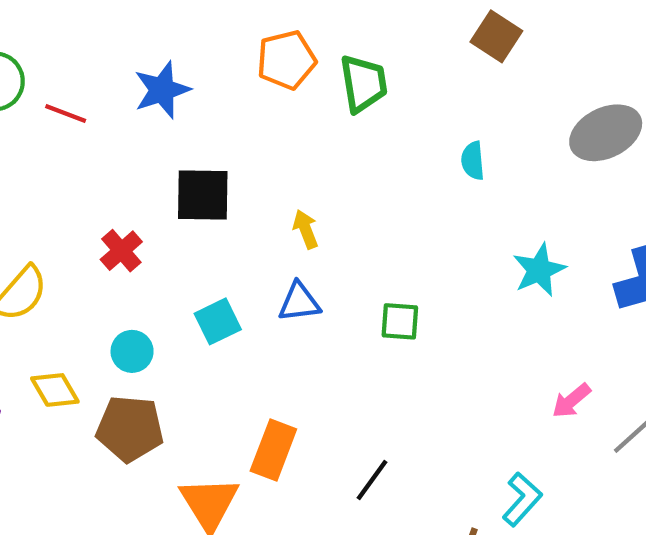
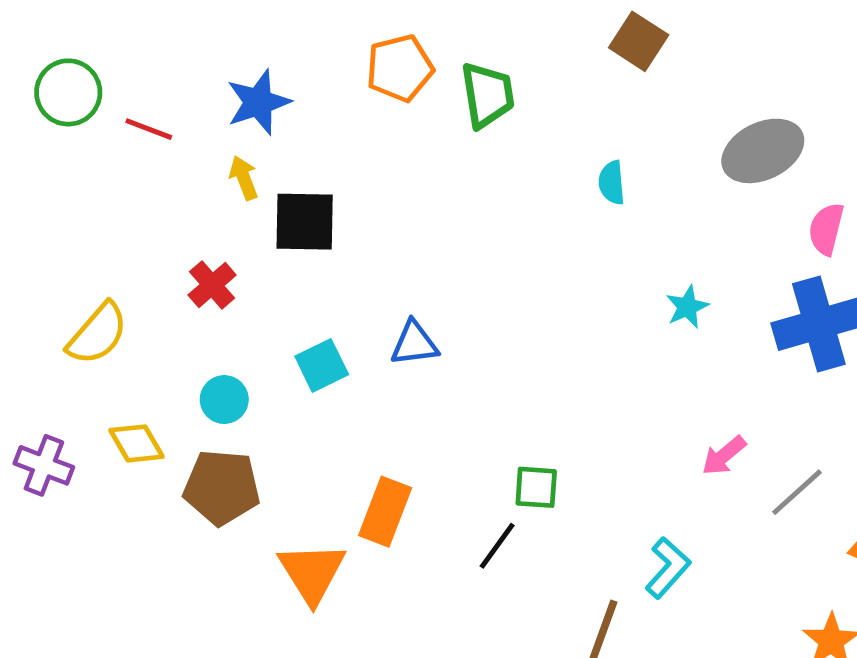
yellow arrow: (306, 229) -> (244, 178), moved
cyan star: (539, 270) -> (687, 307), size x0.7
green square: (400, 321) -> (536, 487), moved

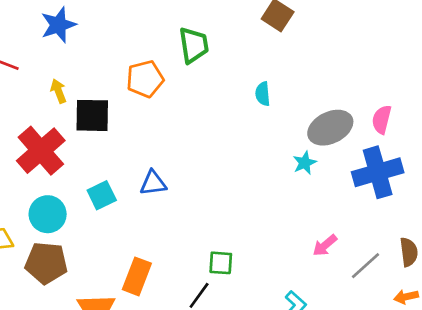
orange pentagon: (400, 68) -> (145, 79), moved
blue star: (258, 102) -> (58, 25), moved
gray ellipse: (763, 151) -> (330, 128), moved
red cross: (212, 285) -> (41, 151), size x1.8
cyan circle: (224, 400) -> (48, 214), size x1.4

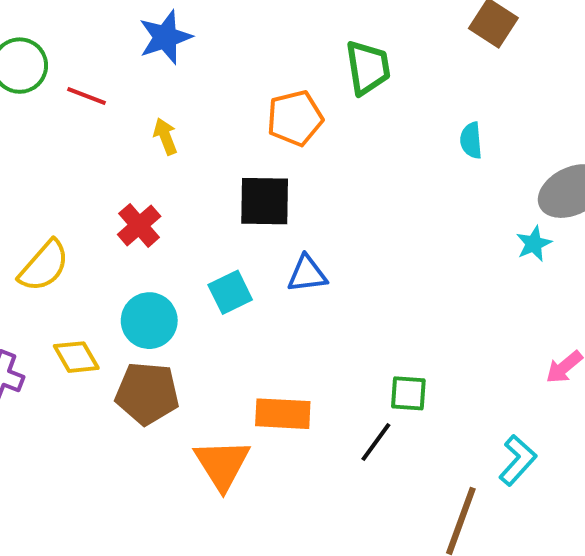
black square: (92, 115) -> (265, 201), moved
red cross: (41, 151) -> (139, 225), size x0.6
orange rectangle: (137, 276) -> (283, 414), turned 72

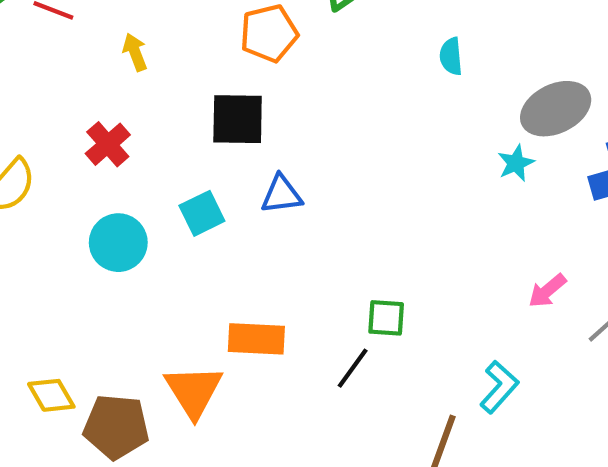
yellow diamond: (76, 357) -> (51, 395), moved
brown pentagon: (147, 393) -> (116, 427), moved

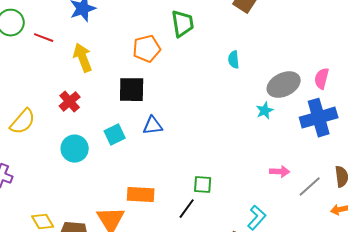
yellow arrow: (135, 52) -> (83, 58), size x1.6
pink arrow: (547, 291) -> (280, 172), turned -138

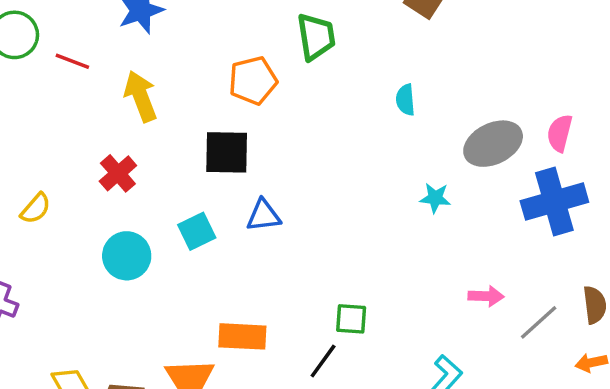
cyan star: (265, 111) -> (435, 198), moved, turned 30
yellow semicircle: (23, 122) -> (36, 208), size x0.7

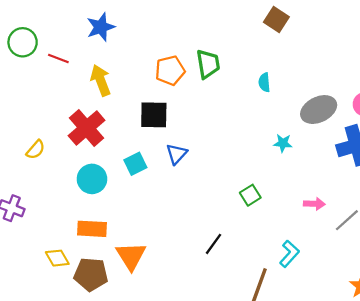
green trapezoid: (316, 37) -> (208, 64), moved
red cross: (118, 173) -> (87, 128), size x1.6
blue triangle: (263, 215) -> (177, 154), turned -40
green square: (351, 319) -> (250, 195), moved, turned -36
orange rectangle: (242, 336) -> (92, 229), moved

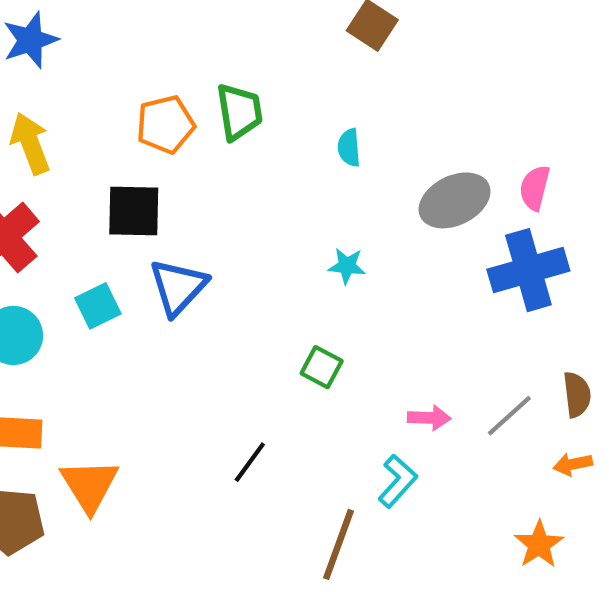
cyan star: (283, 143) -> (347, 266), moved
blue triangle: (177, 154) -> (178, 287), size x1.4
green square: (250, 195) -> (322, 367), turned -30
pink arrow: (314, 204) -> (429, 418), moved

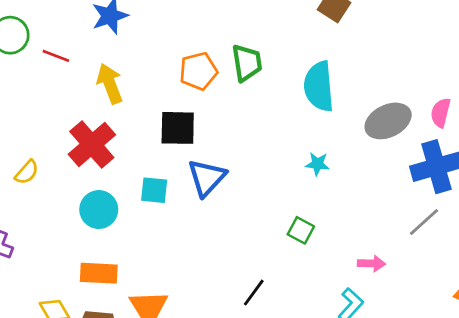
cyan semicircle: (349, 148) -> (319, 86), size x2.0
cyan square: (98, 306) -> (154, 190), turned 32
gray line: (509, 416) -> (424, 222), moved

